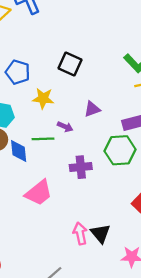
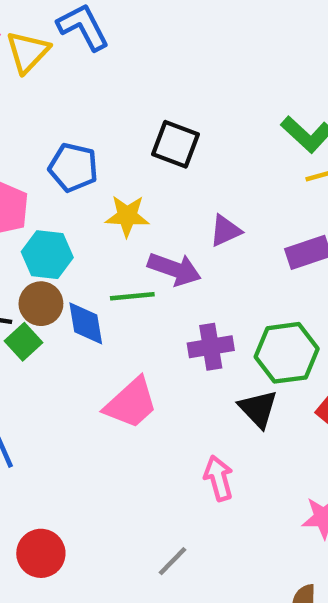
purple arrow: (65, 127) -> (174, 269), size x1.6
green hexagon: (120, 150) -> (287, 353), moved
black triangle: (100, 234) -> (258, 409), moved

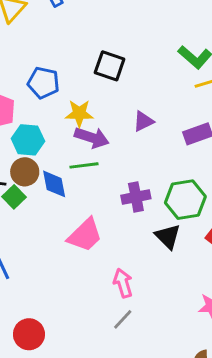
purple arrow: (174, 269) -> (92, 138), moved
pink arrow: (219, 478) -> (123, 283), moved
gray line: (173, 561) -> (123, 319), moved

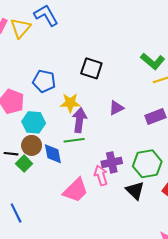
purple arrow: (92, 138) -> (79, 120), turned -100
pink arrow: (123, 283) -> (101, 175), moved

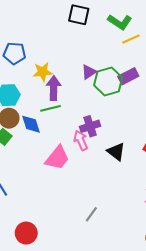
black square: (91, 68) -> (79, 15), moved
green hexagon: (147, 164) -> (108, 81), moved

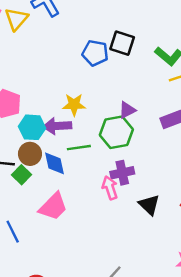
blue pentagon: (14, 53) -> (95, 53), moved
green hexagon: (108, 81) -> (116, 132), moved
purple arrow: (54, 88) -> (57, 126), moved, turned -100
pink trapezoid: (57, 158) -> (53, 207), moved

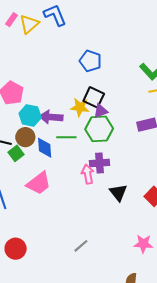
black square: (122, 43) -> (94, 97), moved
yellow star: (74, 105) -> (80, 107), moved
purple triangle: (127, 110) -> (101, 111), moved

